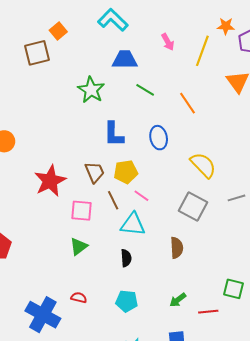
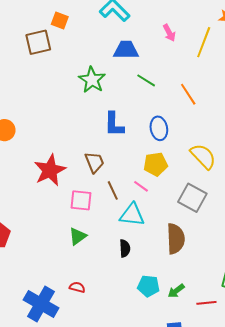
orange square: (58, 31) -> (60, 21), turned -30
yellow pentagon: (126, 172) -> (156, 164), moved
brown semicircle: (177, 248) -> (176, 239), size x1.4
cyan pentagon: (127, 301) -> (148, 286), moved

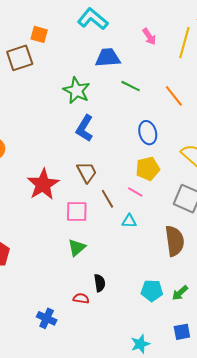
blue L-shape: (114, 124) -> (85, 128), moved, turned 36
cyan triangle: (132, 215) -> (129, 221), size x0.6
black semicircle: (125, 248) -> (100, 283), moved
blue cross: (41, 304) -> (47, 318), size x0.6

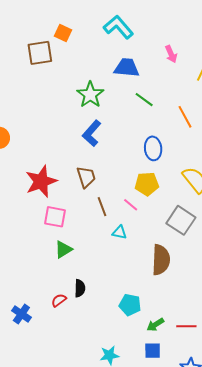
pink square: (77, 212) -> (55, 217), moved
green arrow: (180, 293) -> (155, 325), moved
red semicircle: (81, 298) -> (59, 300), turned -56

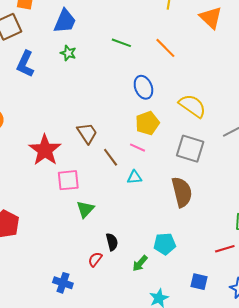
blue trapezoid: (127, 68) -> (65, 21), moved, turned 124
green star: (90, 95) -> (68, 53), size x0.6
blue L-shape: (92, 133) -> (25, 64), moved
green arrow: (155, 325) -> (140, 263), moved
blue square: (153, 351) -> (199, 282), turned 30

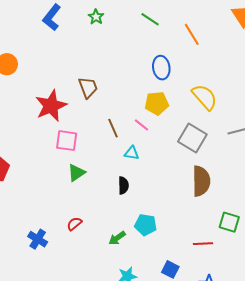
brown trapezoid: (87, 133) -> (88, 87), moved
brown semicircle: (182, 192) -> (201, 181), moved
black semicircle: (112, 242) -> (123, 185), moved

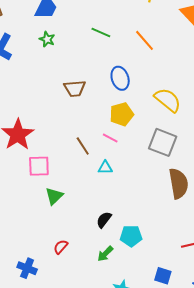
brown trapezoid: (88, 87) -> (75, 88), moved, turned 115
black semicircle: (123, 185) -> (104, 220), moved, turned -132

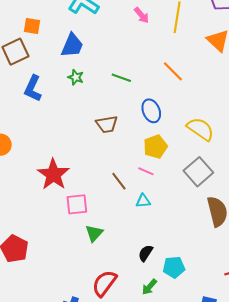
green line: (101, 32) -> (121, 78), moved
gray square: (163, 142) -> (198, 172), turned 32
red semicircle: (61, 247) -> (104, 283), size x1.8

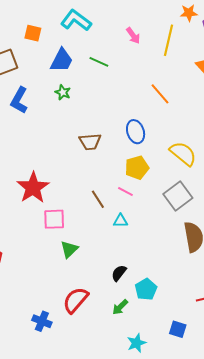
orange square: (32, 26) -> (33, 33), moved
green line: (121, 78) -> (99, 62), moved
cyan pentagon: (174, 267) -> (146, 289), turned -30

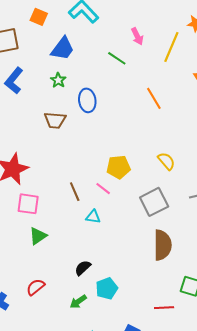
green line: (99, 62) -> (117, 58), moved
blue ellipse: (136, 132) -> (87, 100), moved
brown trapezoid: (90, 142) -> (55, 120), moved
yellow semicircle: (183, 154) -> (166, 161), size x0.7
red semicircle: (76, 300) -> (35, 287), size x0.7

